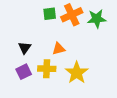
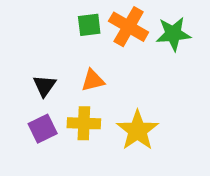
orange cross: (72, 15) -> (129, 27), turned -35
orange triangle: (59, 49) -> (93, 80), moved

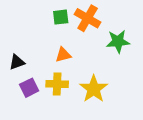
green star: (173, 34) -> (118, 41), moved
black triangle: (44, 86) -> (17, 62), moved, turned 35

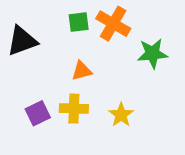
black triangle: (17, 62) -> (22, 41), moved, size x1.5
yellow star: (94, 89) -> (121, 115), size x0.7

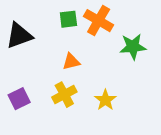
yellow cross: (74, 109) -> (64, 95), turned -30
purple square: (38, 113) -> (19, 99), moved

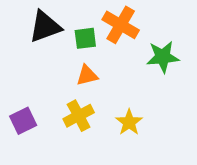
green square: (68, 19) -> (85, 38), moved
black triangle: (19, 36) -> (45, 27), moved

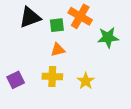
yellow cross: (79, 116) -> (52, 76), turned 30

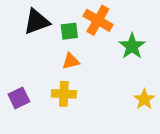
green star: (108, 37) -> (132, 46), turned -30
yellow star: (86, 81) -> (144, 99), moved

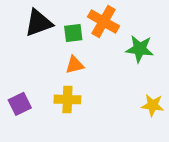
green star: (132, 46) -> (140, 49), turned -30
yellow star: (144, 99) -> (153, 105), turned -30

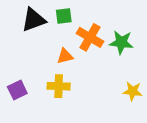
orange cross: (104, 21) -> (90, 37), moved
green square: (73, 33) -> (64, 16), moved

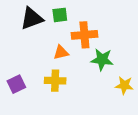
orange cross: (90, 37) -> (84, 35), turned -35
green star: (121, 42) -> (102, 60), moved

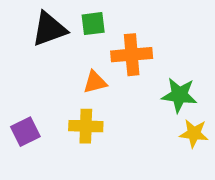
green star: (102, 60) -> (179, 95), moved

